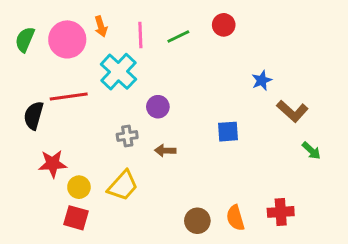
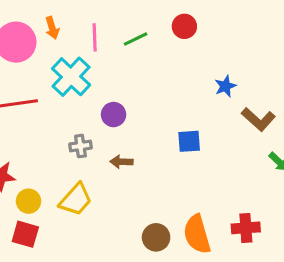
orange semicircle: (235, 218) -> (197, 234), size x1.4

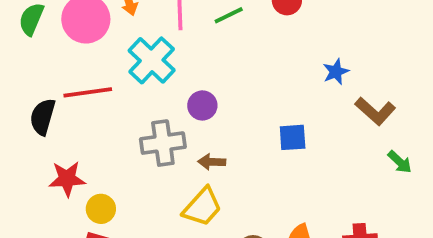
gray cross: (80, 146) -> (163, 143), size x1.6
yellow trapezoid: (76, 200) -> (202, 207), moved

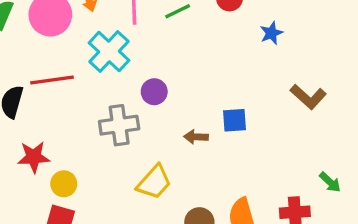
blue star: (336, 72) -> (271, 33), moved
brown arrow: (212, 162) -> (196, 137), moved
green arrow: (400, 162) -> (330, 182), moved

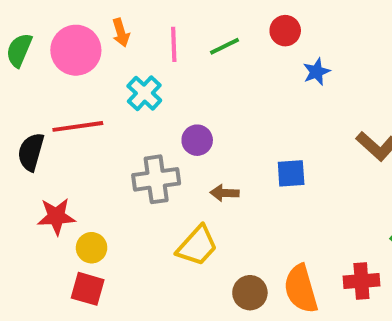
blue star: (271, 33) -> (316, 72), moved
cyan cross: (109, 52) -> (144, 93), size x0.7
brown arrow: (196, 137) -> (225, 193), moved

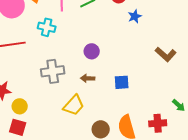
cyan cross: (144, 93) -> (47, 27), turned -30
purple circle: (197, 140) -> (92, 51), moved
blue square: (291, 173) -> (122, 82), moved

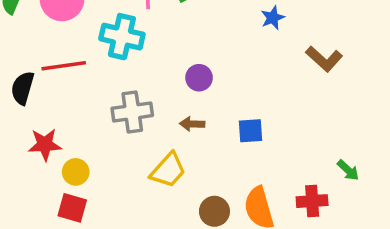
cyan cross: (47, 27) -> (122, 37), size x1.4
brown L-shape: (166, 54) -> (324, 59), moved

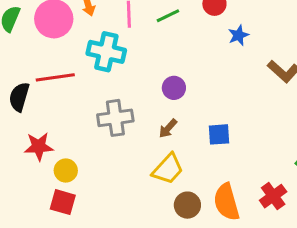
brown arrow: (192, 124) -> (168, 128), turned -50
yellow trapezoid: (168, 170) -> (168, 169), moved
red cross: (312, 201) -> (273, 196), turned -32

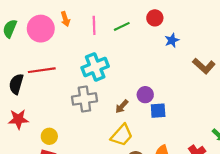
cyan cross: (106, 52) -> (95, 67), moved, turned -35
purple circle: (174, 88) -> (145, 95), moved
red star: (39, 146) -> (18, 119), moved

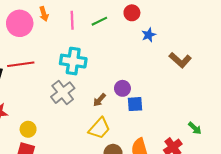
cyan cross: (95, 67) -> (73, 61), turned 30
gray cross: (84, 99) -> (63, 93), turned -30

